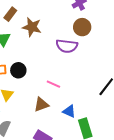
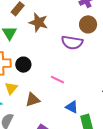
brown triangle: (41, 105) -> (33, 100), moved

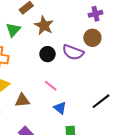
black circle: (23, 65) -> (48, 54), moved
blue triangle: (72, 107) -> (60, 108), moved

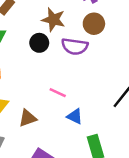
brown star: (44, 25) -> (53, 20), moved
black circle: (48, 54) -> (39, 43), moved

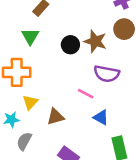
brown star: (53, 20) -> (95, 41), moved
purple semicircle: (75, 46) -> (107, 74), moved

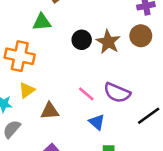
green triangle: (30, 36) -> (42, 22), turned 42
purple semicircle: (107, 74) -> (117, 93), moved

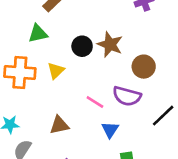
brown circle: (141, 36) -> (144, 67), moved
yellow triangle: (27, 90) -> (56, 71), moved
blue triangle: (97, 122) -> (110, 130), turned 30

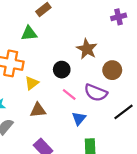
black circle: (82, 46) -> (62, 70), moved
yellow triangle: (56, 71) -> (32, 83), moved

